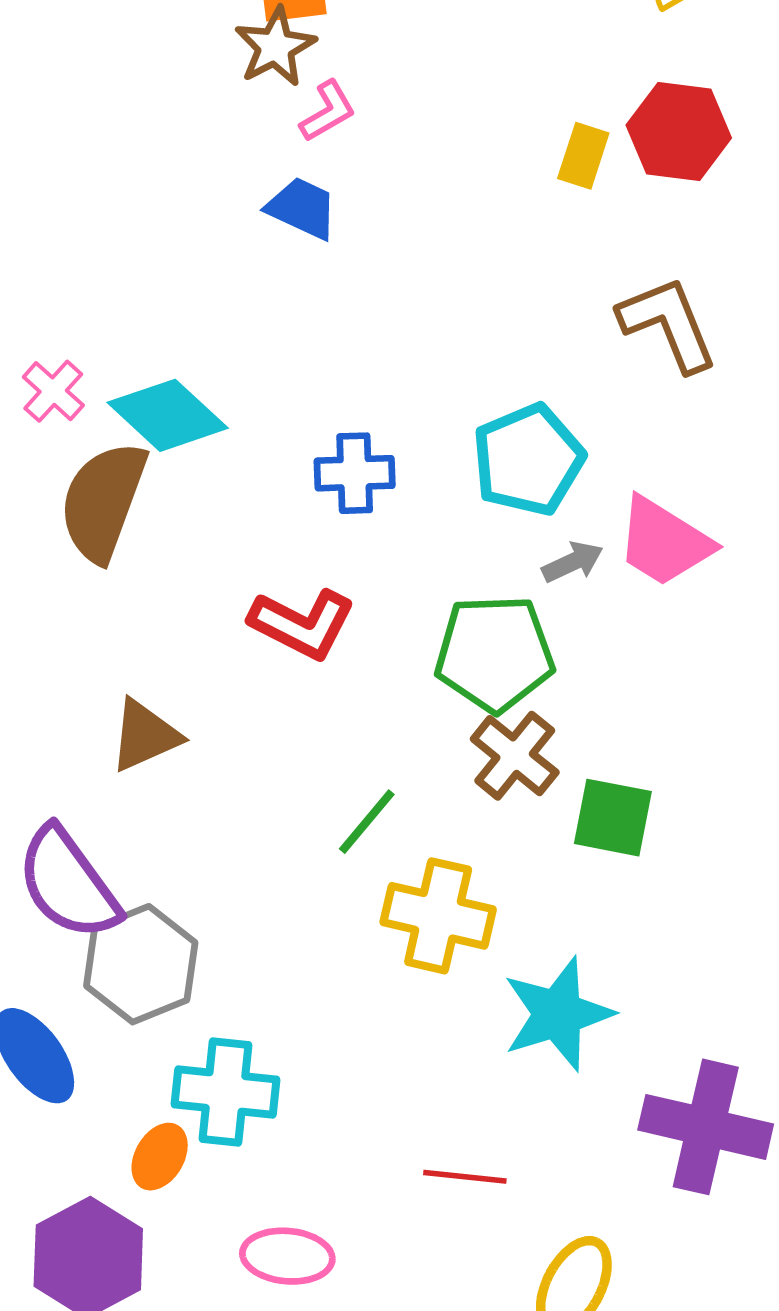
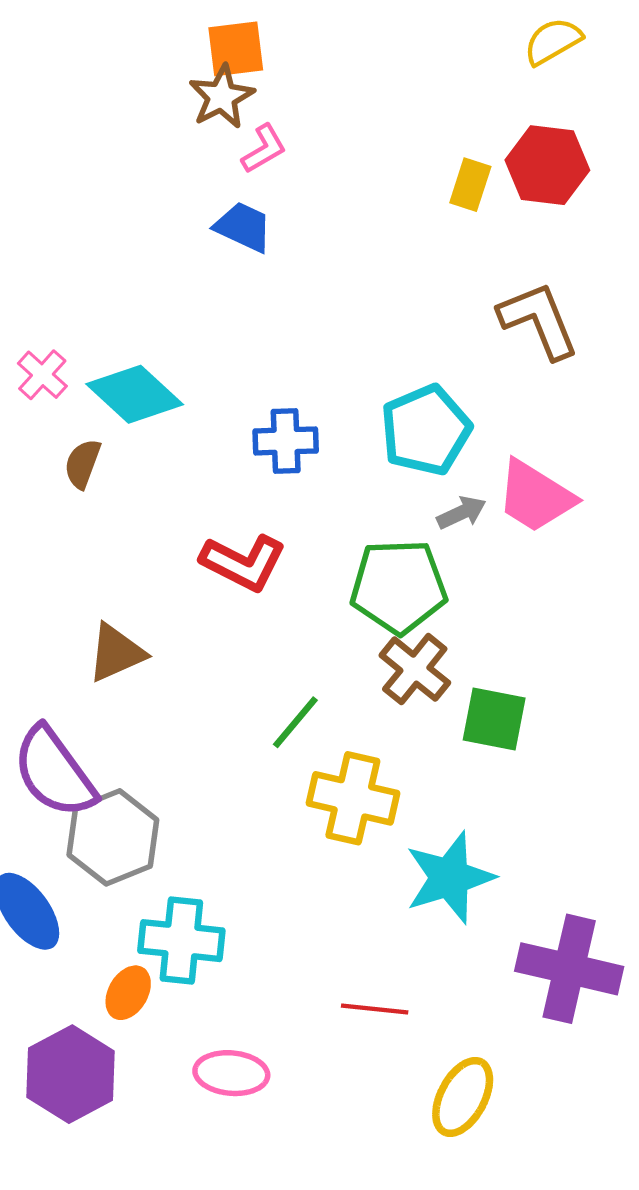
brown semicircle: (103, 501) -> (83, 464), size x0.5

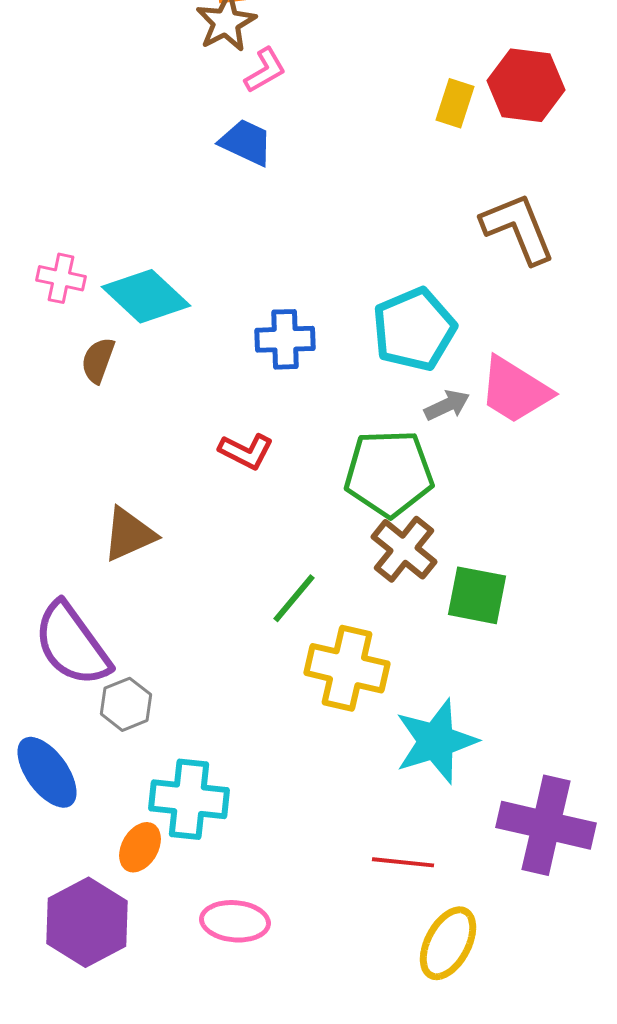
pink cross: (42, 375) -> (61, 278), turned -30
red L-shape: (243, 563) -> (246, 451), size x0.7
gray hexagon: (113, 837) -> (126, 704), size x0.6
red line: (375, 1009) -> (403, 862), moved

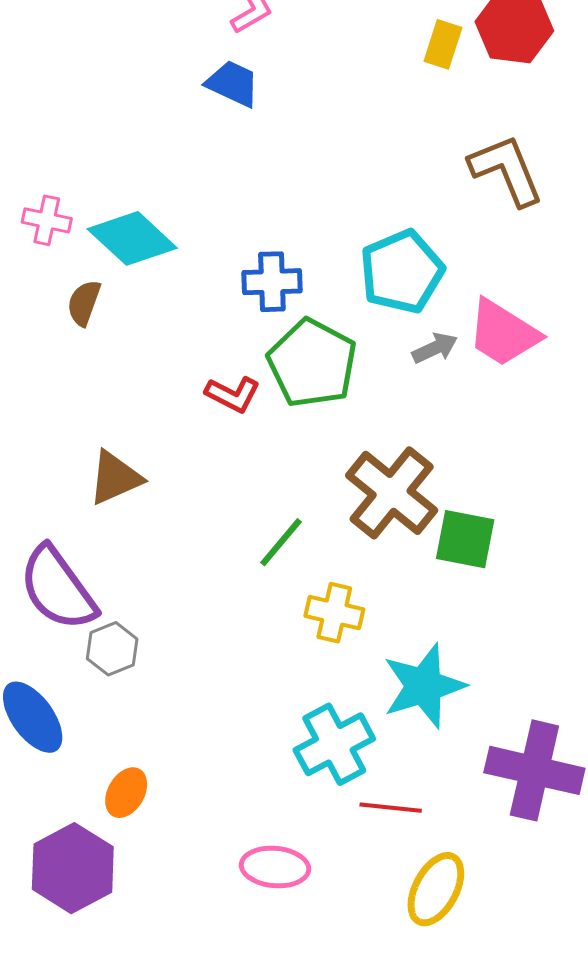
green pentagon: (389, 473) -> (312, 363), moved, turned 30
brown cross: (404, 549) -> (392, 493), size x1.4
yellow cross: (347, 668) -> (334, 613), size x0.7
cyan cross: (189, 799) -> (334, 744), moved, turned -34
pink ellipse: (235, 921) -> (275, 867), moved

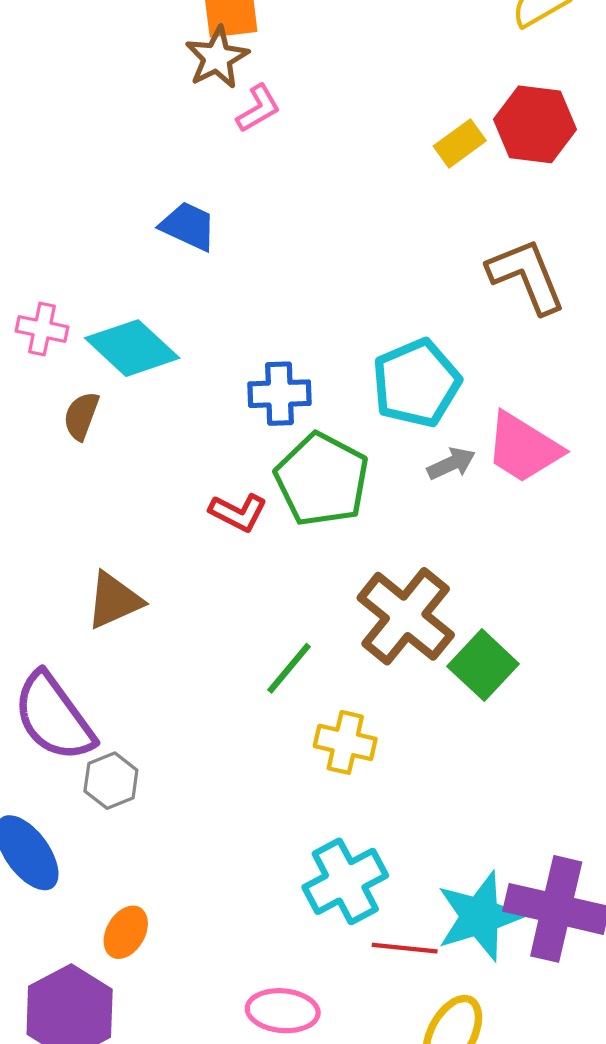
yellow rectangle: (443, 44) -> (460, 143), turned 36
blue trapezoid: (233, 84) -> (188, 226), moved
green square: (465, 539) -> (483, 665), turned 32
cyan star: (424, 686) -> (480, 916), moved

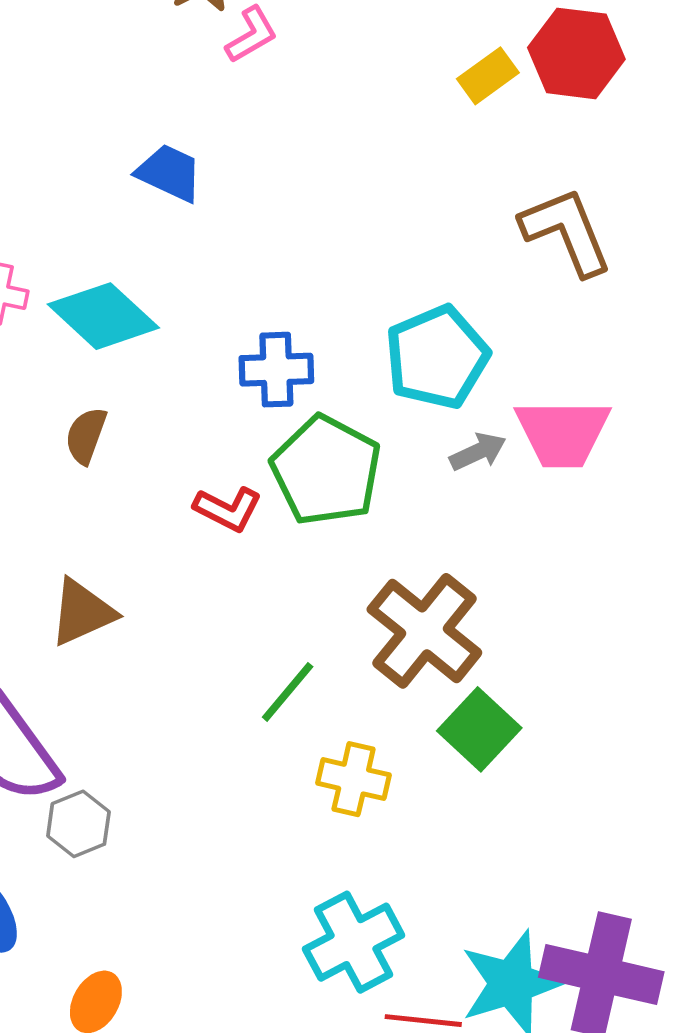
brown semicircle: (81, 416) -> (86, 436), moved
pink trapezoid: (523, 448) -> (563, 433), turned -32
green square: (483, 665) -> (479, 729), moved

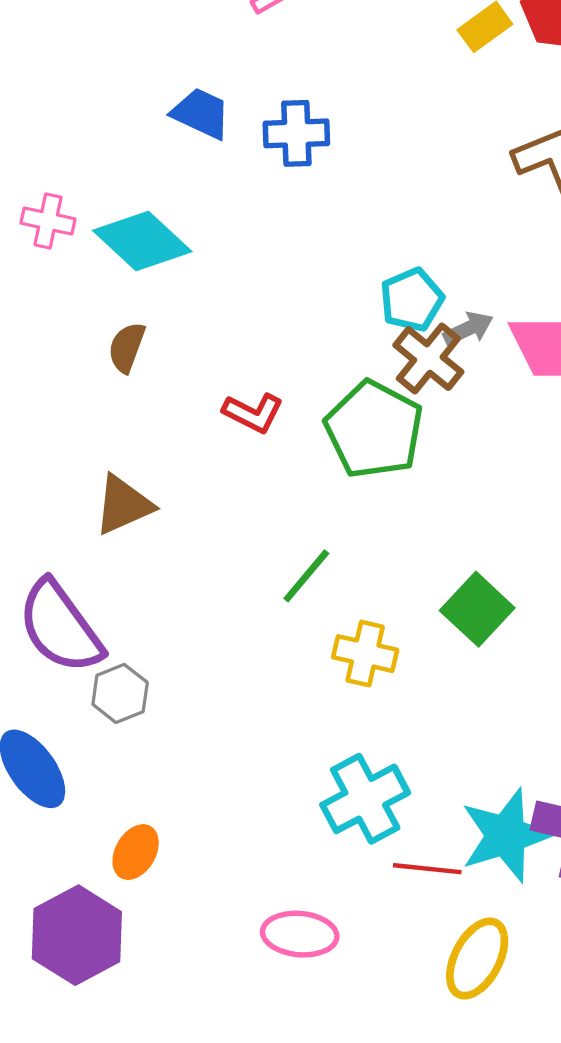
cyan pentagon: (437, 357) -> (412, 300), moved, size x0.7
blue cross: (276, 370) -> (296, 133), moved
gray arrow: (478, 452) -> (468, 329), moved
green pentagon: (326, 470) -> (374, 429), moved
brown cross: (424, 631) -> (428, 359), moved, size x0.7

